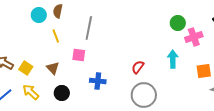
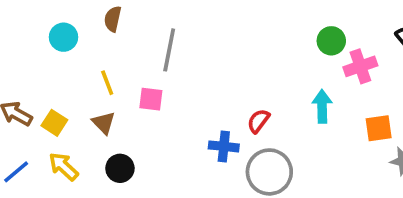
cyan circle: (39, 15) -> (64, 37), moved
yellow line: (56, 36) -> (107, 83), moved
blue cross: (98, 81) -> (224, 146), moved

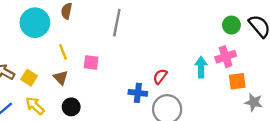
cyan circle: (64, 37) -> (35, 23), size x1.6
green circle: (331, 41) -> (231, 25), moved
gray line: (169, 50) -> (117, 23), moved
pink cross: (360, 66) -> (226, 57), moved

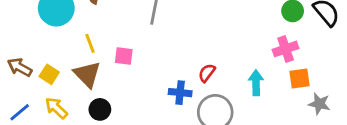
cyan arrow: (201, 67) -> (256, 83), moved
brown triangle: (61, 78) -> (87, 74), size x1.5

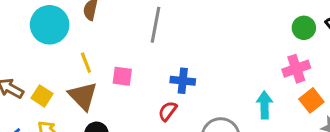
red semicircle: (207, 73) -> (168, 111), moved
orange square: (300, 78) -> (311, 100), turned -30
blue cross: (180, 93) -> (183, 81), moved

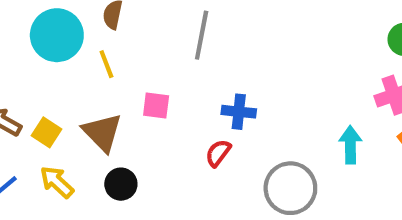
yellow line: (86, 63) -> (106, 64), moved

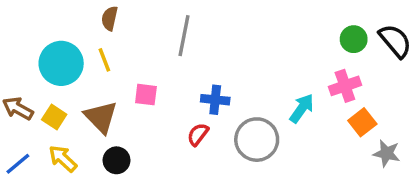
cyan circle: (57, 35) -> (61, 63), moved
cyan arrow: (350, 145) -> (302, 108), moved, turned 36
gray circle: (290, 188) -> (257, 140), moved

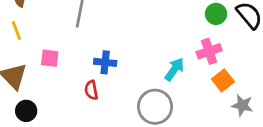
red semicircle: (198, 134) -> (91, 90), turned -48
gray circle: (257, 140) -> (155, 107), moved

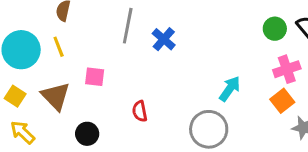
pink cross: (209, 51) -> (287, 69), moved
blue cross: (105, 62) -> (164, 39), moved, turned 35
black circle: (26, 111) -> (87, 134), moved

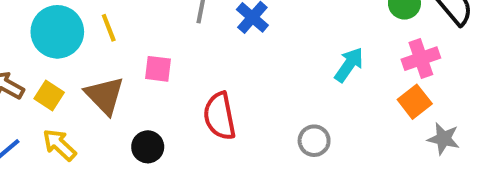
cyan arrow: (230, 89) -> (349, 65), moved
red semicircle: (140, 111) -> (220, 116), size x1.6
gray circle: (209, 129) -> (314, 141), size x0.6

